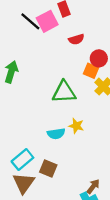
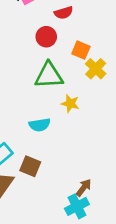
red circle: (99, 58) -> (46, 37), moved
yellow star: (76, 126) -> (70, 103), moved

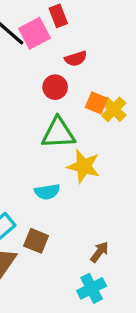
yellow cross: (96, 69) -> (114, 109), moved
yellow star: (70, 103) -> (84, 166), size x1.5
brown arrow: (84, 188) -> (99, 252), moved

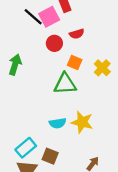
red circle: (55, 87) -> (54, 43), moved
orange square: (96, 103) -> (75, 63), moved
yellow star: (84, 166) -> (82, 122), moved

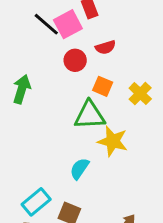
yellow star: (82, 122) -> (113, 141), moved
cyan semicircle: (58, 123) -> (79, 169), turned 133

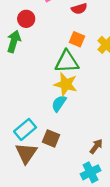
red circle: (75, 60) -> (26, 19), moved
yellow star: (113, 141) -> (66, 84), moved

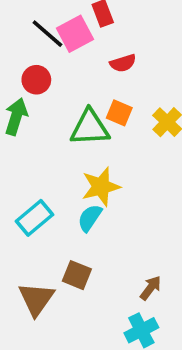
green triangle: (67, 62) -> (90, 128), moved
yellow star: (66, 84) -> (101, 187), turned -30
cyan rectangle: (25, 129) -> (34, 218), moved

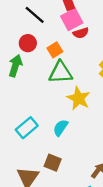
pink square: (75, 34) -> (72, 19), moved
orange square: (119, 113) -> (55, 50), moved, turned 35
yellow star: (101, 187) -> (79, 98), moved, turned -30

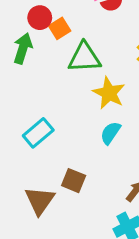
orange square: (55, 50) -> (60, 28), moved
cyan semicircle: (60, 128) -> (110, 133), moved

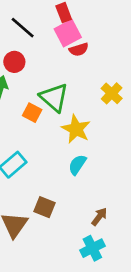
orange square: (60, 28) -> (32, 113), moved, turned -30
green triangle: (84, 58) -> (54, 97), turned 44

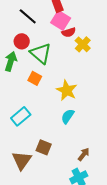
pink square: (68, 33) -> (61, 20), turned -30
yellow cross: (112, 93) -> (83, 44), moved
green triangle: (54, 97) -> (41, 53), moved

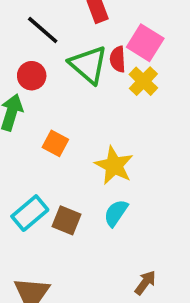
pink square: (61, 20) -> (145, 43), moved
red semicircle: (69, 32) -> (118, 59), turned 104
green triangle: (41, 53) -> (88, 65), moved
brown square: (44, 147) -> (66, 220), moved

